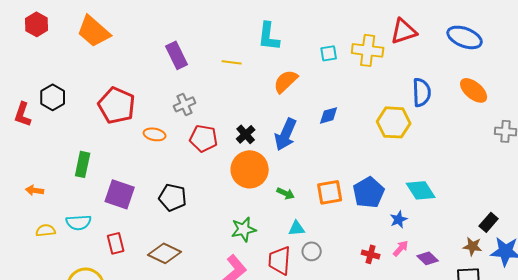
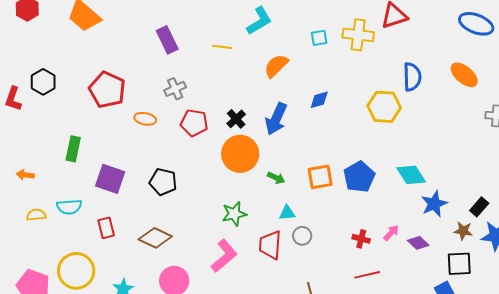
cyan L-shape: (269, 36) -> (259, 21), turned -128
blue ellipse: (465, 37) -> (476, 24), moved
blue star: (399, 219) -> (434, 204), moved, size x1.5

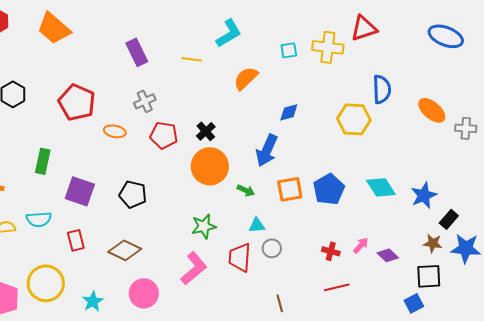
orange ellipse: (464, 75) -> (432, 110), moved
blue arrow: (276, 119) -> (267, 150), moved
blue star: (434, 204) -> (424, 195), moved

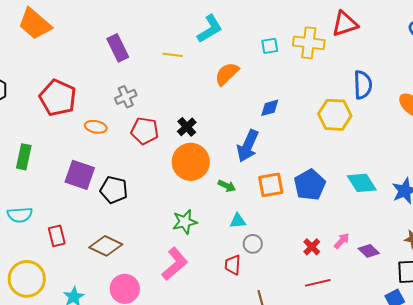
purple square: (80, 191) -> (80, 175), moved
red cross: (331, 251) -> (312, 247), turned 30
red trapezoid: (240, 257) -> (233, 265), moved, size x0.7

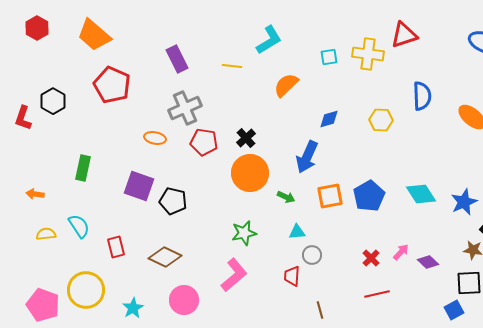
gray cross: (126, 97) -> (185, 108), size x1.5
red pentagon: (58, 98) -> (112, 85), moved
yellow hexagon: (335, 115) -> (381, 120), moved, size x0.7
cyan semicircle: (20, 215) -> (79, 226), turned -120

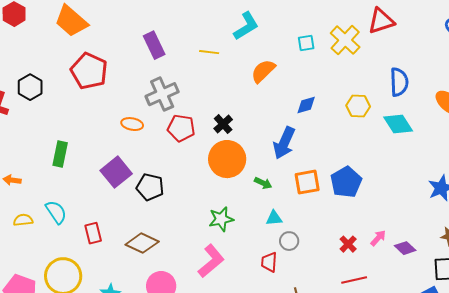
yellow cross: (368, 54) -> (345, 40), turned 36
purple square: (139, 186) -> (116, 172), turned 32
cyan diamond: (421, 194) -> (398, 124), moved

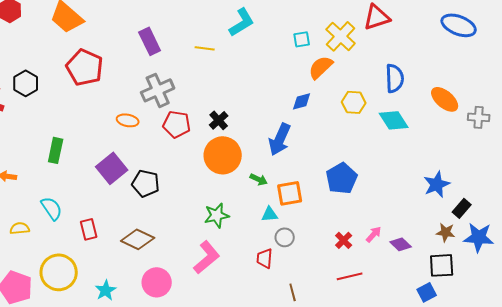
orange semicircle: (263, 71) -> (321, 67), moved
orange square: (307, 182) -> (290, 193), moved
yellow semicircle: (23, 220) -> (20, 228), moved

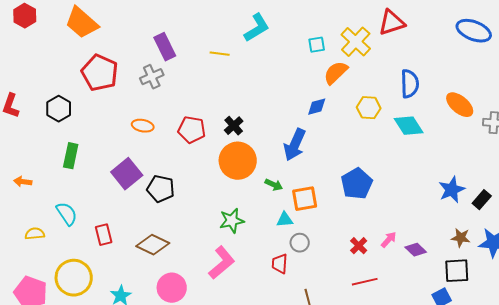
black hexagon: (26, 83) -> (59, 109), moved
gray cross: (158, 90) -> (152, 77), moved, size x0.7
black rectangle: (462, 208) -> (482, 200), moved

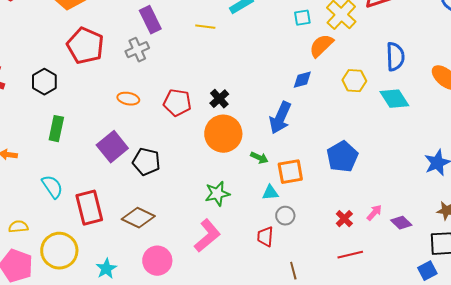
yellow semicircle: (35, 234) -> (18, 227), moved
red rectangle: (104, 235) -> (89, 208), size x1.6

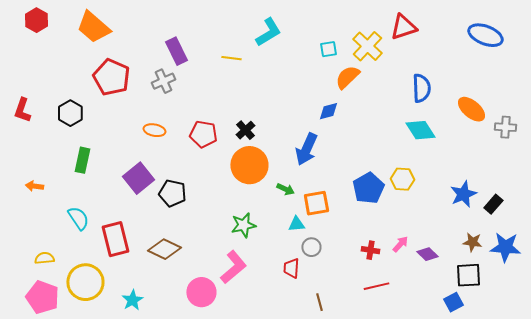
yellow hexagon: (354, 81) -> (402, 179), moved
red cross: (344, 219) -> (370, 250), turned -36
pink circle: (157, 261) -> (201, 292), moved

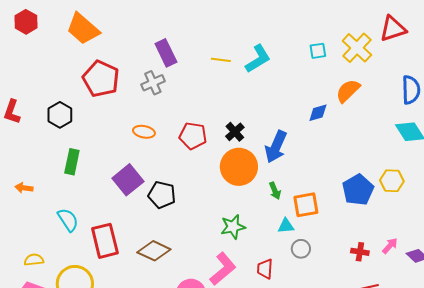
cyan L-shape: (268, 32) -> (258, 59), moved
orange semicircle: (347, 77) -> (348, 91), moved
blue arrow: (306, 149) -> (276, 147), moved
green arrow: (285, 189) -> (275, 191), turned 42
red trapezoid: (291, 268) -> (265, 269), moved

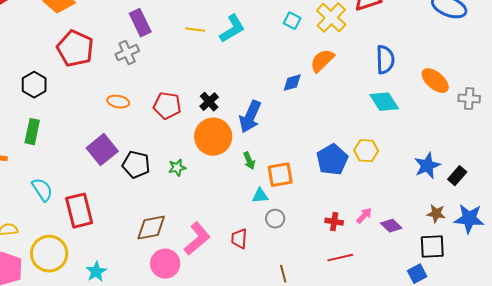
cyan square: (318, 51) -> (292, 21), turned 36
green rectangle: (72, 162) -> (32, 132), moved
green star: (233, 227) -> (177, 168), moved, size x0.7
brown diamond: (154, 251) -> (151, 228), moved, turned -36

